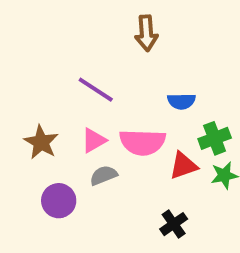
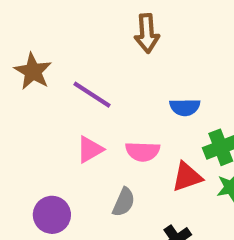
brown star: (41, 142) -> (33, 71), moved
pink semicircle: (142, 142) -> (143, 152), size x0.7
gray semicircle: (103, 175) -> (124, 202), moved, turned 136

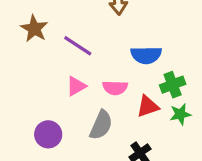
blue semicircle: (185, 107) -> (146, 55), size x1.4
gray semicircle: (124, 202) -> (101, 125), size x1.4

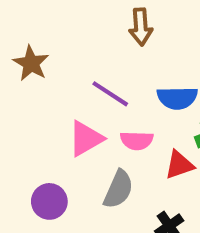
purple line: (78, 46) -> (110, 94), moved
pink triangle: (76, 86) -> (86, 139), size x1.4

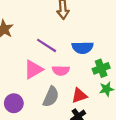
red triangle: (179, 165) -> (79, 96), moved

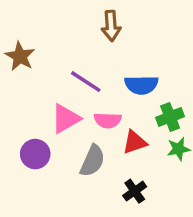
red triangle: (79, 96) -> (135, 142), moved
purple circle: (14, 103) -> (35, 154), moved

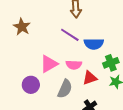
purple line: (86, 82) -> (70, 35), moved

